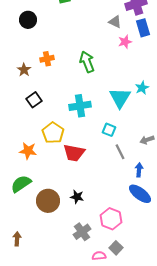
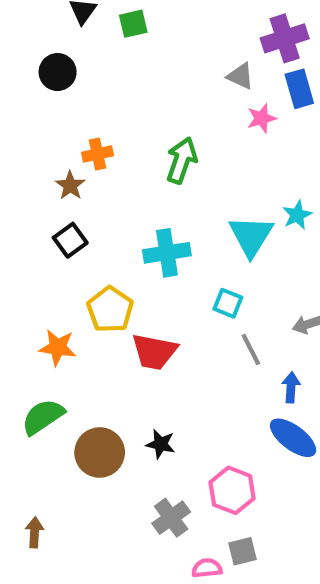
green arrow: (87, 62) -> (182, 160), turned 40
brown star: (24, 70) -> (70, 186), moved
gray square: (116, 248) -> (243, 551), turned 32

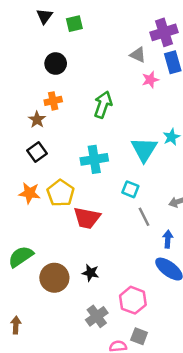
black circle: (58, 72) -> (56, 64), moved
orange star: (58, 347) -> (29, 193), moved
gray square: (243, 551) -> (139, 336), turned 35

